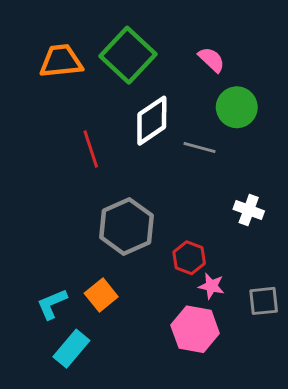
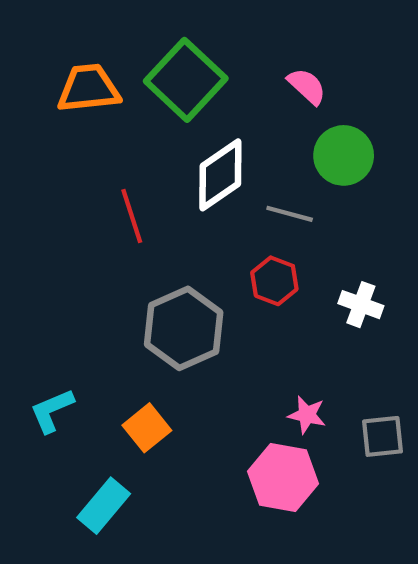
red hexagon: (189, 258) -> (274, 281), moved
cyan L-shape: (52, 304) -> (52, 411), moved

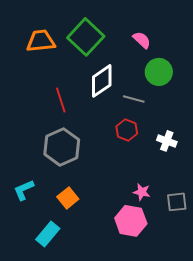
gray hexagon: (184, 328) -> (62, 147), moved

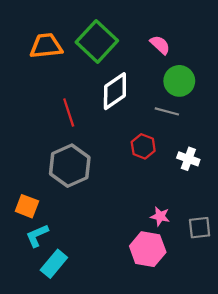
gray line: (134, 99) -> (167, 111), moved
cyan L-shape: (24, 190) -> (37, 236), moved
orange square: (68, 198) -> (27, 206), moved, turned -30

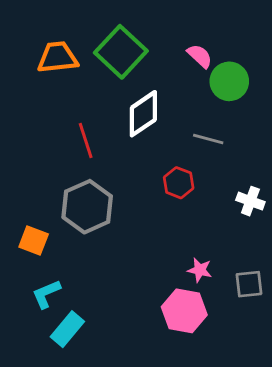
green circle: (179, 81) -> (229, 81), moved
white cross: (188, 159) -> (250, 201), moved
orange square: (27, 206) -> (34, 240), moved

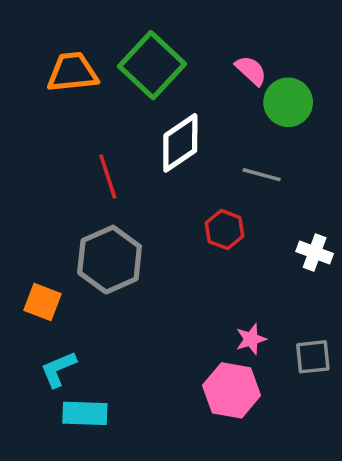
pink star: (200, 270) -> (251, 339), turned -30
cyan rectangle: (67, 329) -> (85, 413), turned 52

